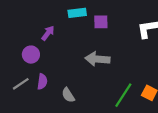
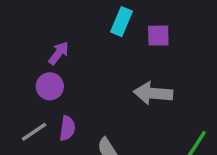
cyan rectangle: (77, 13) -> (122, 22), turned -60
purple arrow: (48, 33) -> (59, 53), moved

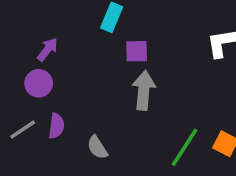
purple square: (158, 36) -> (137, 51), moved
gray arrow: (153, 93) -> (144, 90), turned 90

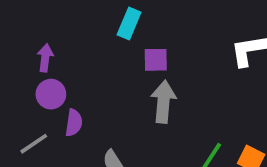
purple arrow: (48, 49) -> (45, 58), moved, turned -30
purple semicircle: (56, 126) -> (74, 123), moved

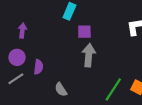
purple circle: (51, 94) -> (17, 57), moved

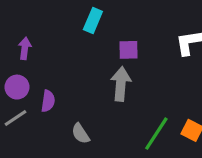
purple square: (84, 32) -> (129, 50), moved

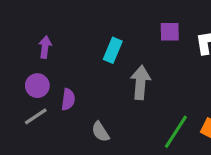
cyan rectangle: (93, 20) -> (113, 50), moved
purple square: (129, 50) -> (170, 32), moved

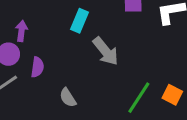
purple arrow: (45, 47) -> (21, 31), moved
gray arrow: (140, 83) -> (106, 51), turned 136

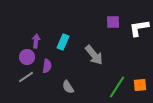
cyan rectangle: (79, 21) -> (63, 42), moved
orange square: (172, 95) -> (140, 85), turned -32

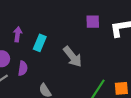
purple arrow: (36, 41) -> (17, 34), moved

